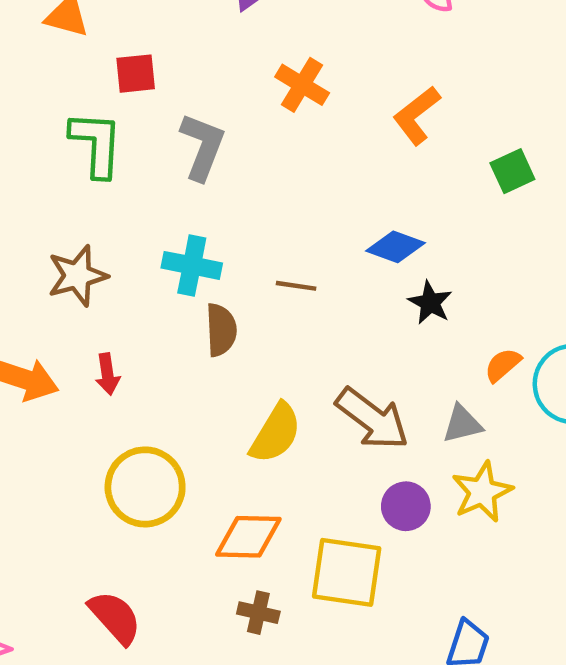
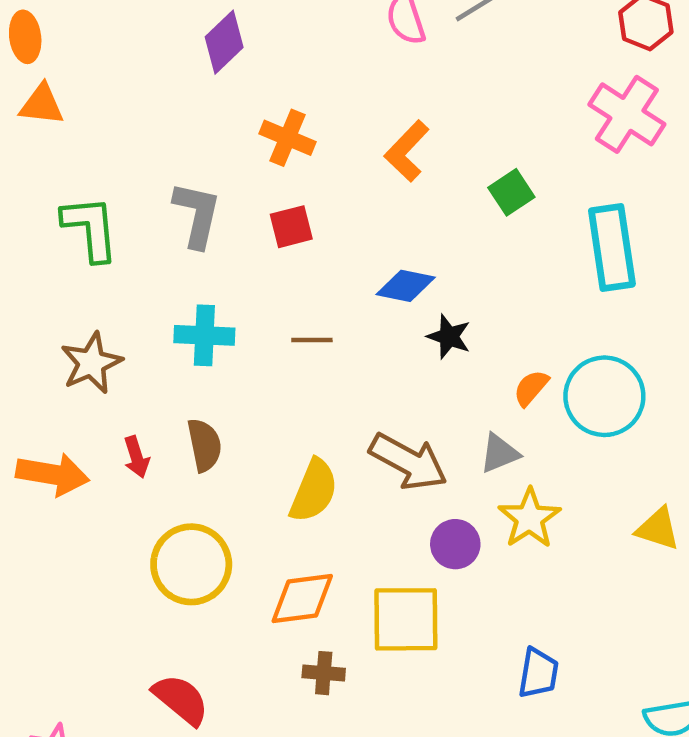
red square: (136, 74) -> (291, 227), moved
brown semicircle: (221, 330) -> (204, 445), moved

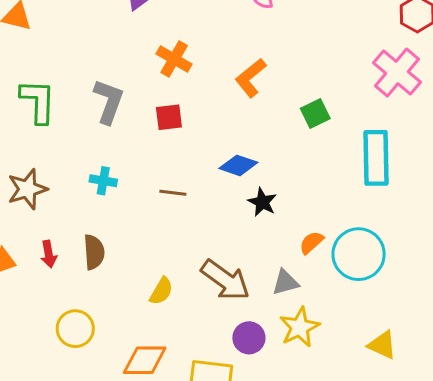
cyan cross: (204, 335) -> (103, 181), size x0.7
yellow semicircle: (314, 491) -> (161, 291), size x0.7
yellow circle: (191, 564) -> (75, 329), size x0.7

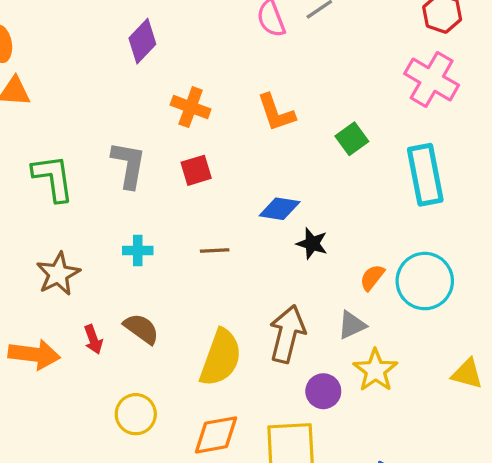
orange L-shape: (251, 78) -> (276, 113), turned -60
brown semicircle: (94, 252) -> (141, 329), turned -40
brown arrow: (225, 280) -> (287, 334), turned -102
yellow semicircle: (161, 291) -> (221, 358), size x1.8

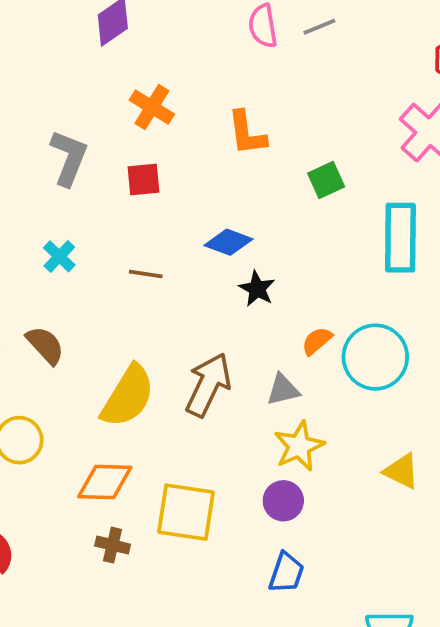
cyan cross: (138, 251) -> (59, 256), turned 32
purple circle: (323, 391) -> (283, 501), moved

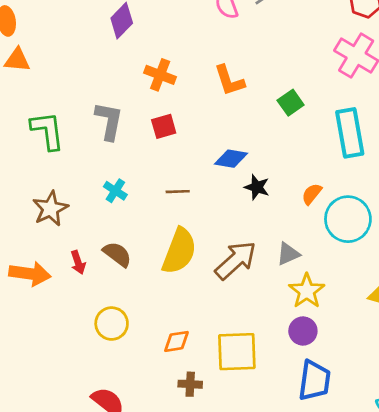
orange semicircle: (317, 341) -> (312, 194), moved
brown arrow: (208, 385) -> (236, 260), turned 33
yellow semicircle: (128, 396) -> (179, 251), moved
orange diamond: (105, 482) -> (176, 341), size x0.7
blue trapezoid: (286, 573) -> (314, 381), size x1.4

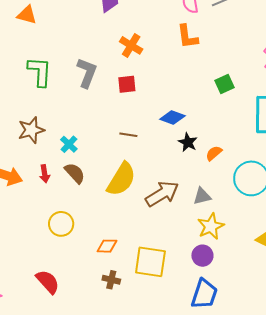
orange L-shape: (229, 81) -> (187, 37), moved
cyan cross: (115, 191) -> (69, 144), moved
orange semicircle: (312, 194) -> (214, 153), moved

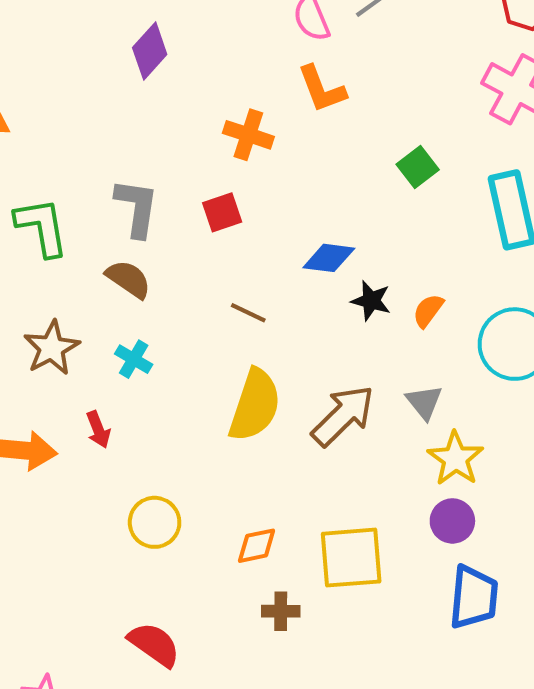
orange cross: (131, 45) -> (248, 135), moved
brown line: (128, 135) -> (248, 313), turned 30
brown semicircle: (75, 173) -> (128, 279), moved
gray triangle: (202, 196) -> (424, 402), turned -42

